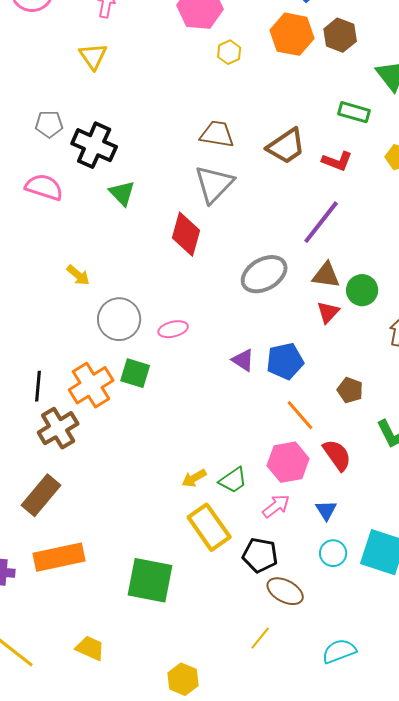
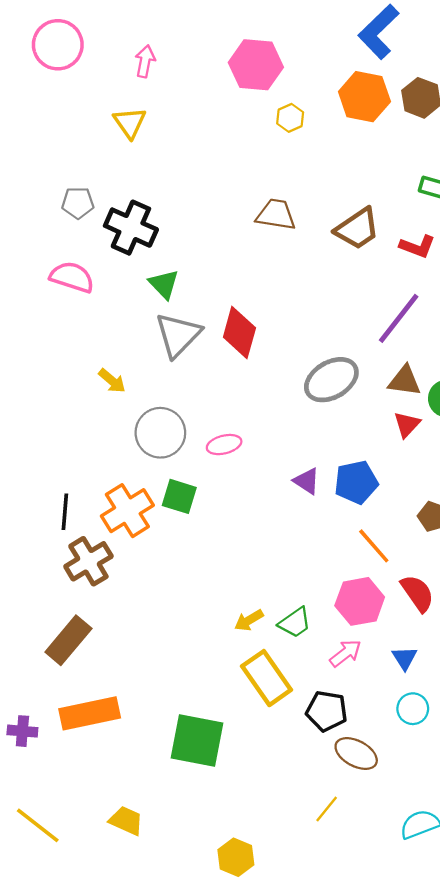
gray triangle: (214, 184) -> (178, 335), moved

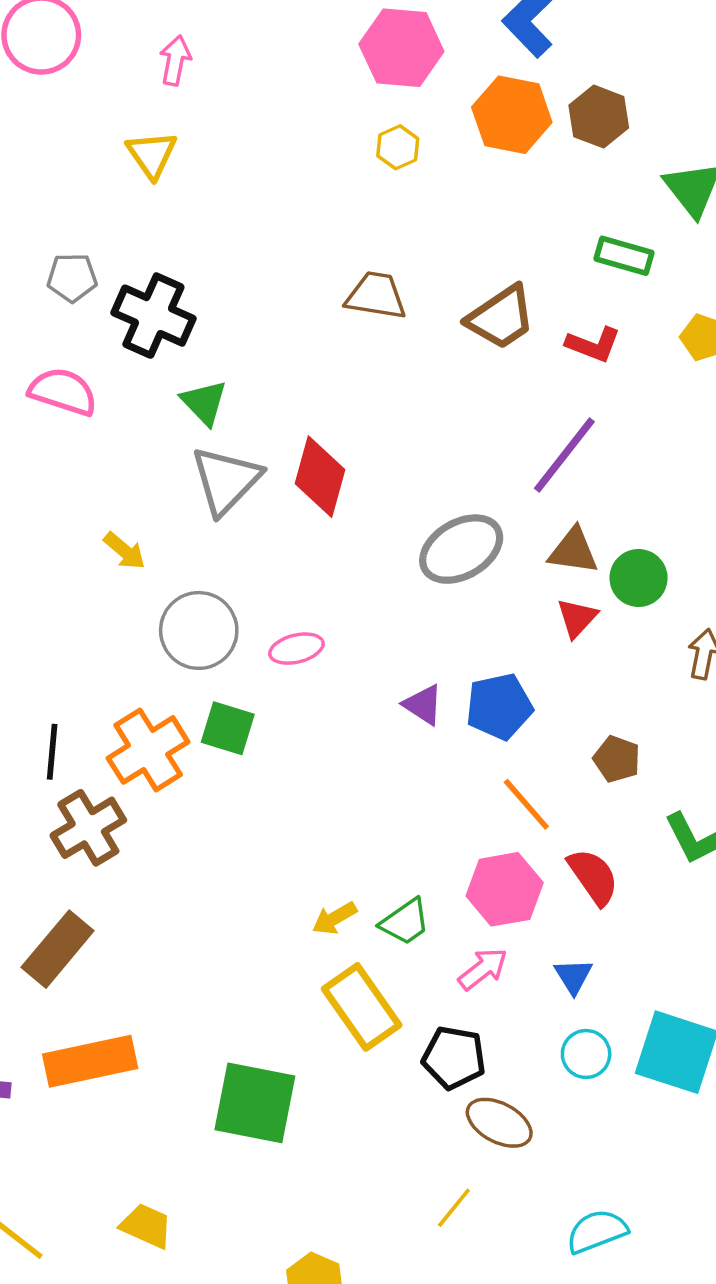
pink hexagon: (256, 65) -> (401, 48), moved

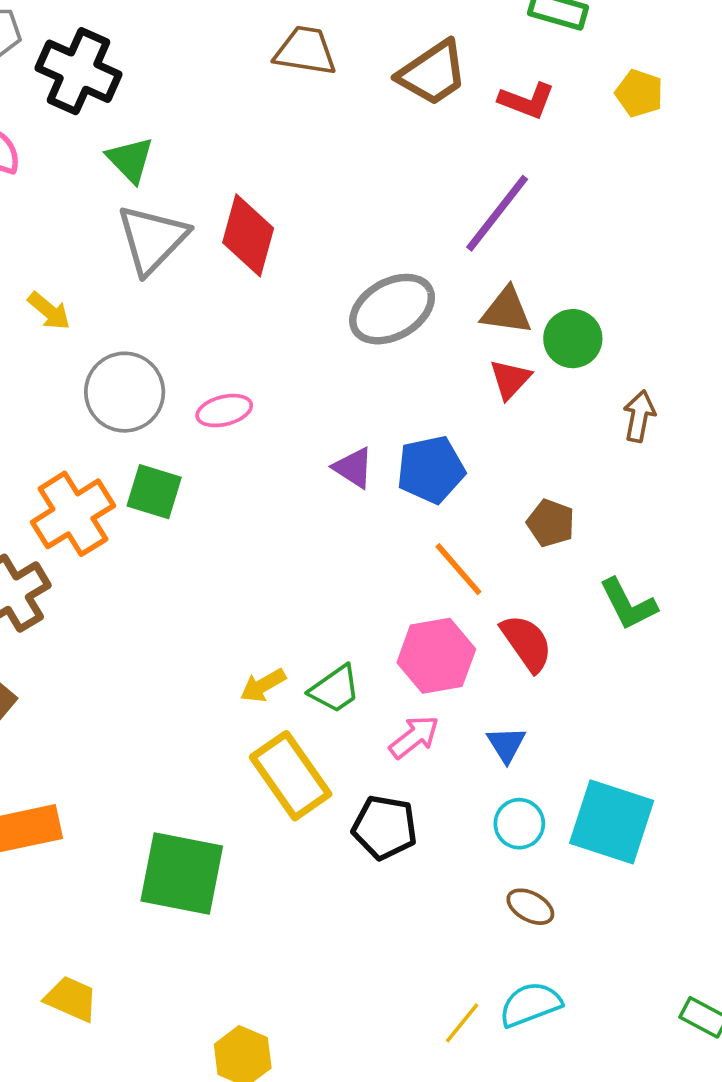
brown ellipse: (499, 1123) -> (530, 907), moved, size x0.7
yellow line: (454, 1208) -> (462, 1023), moved

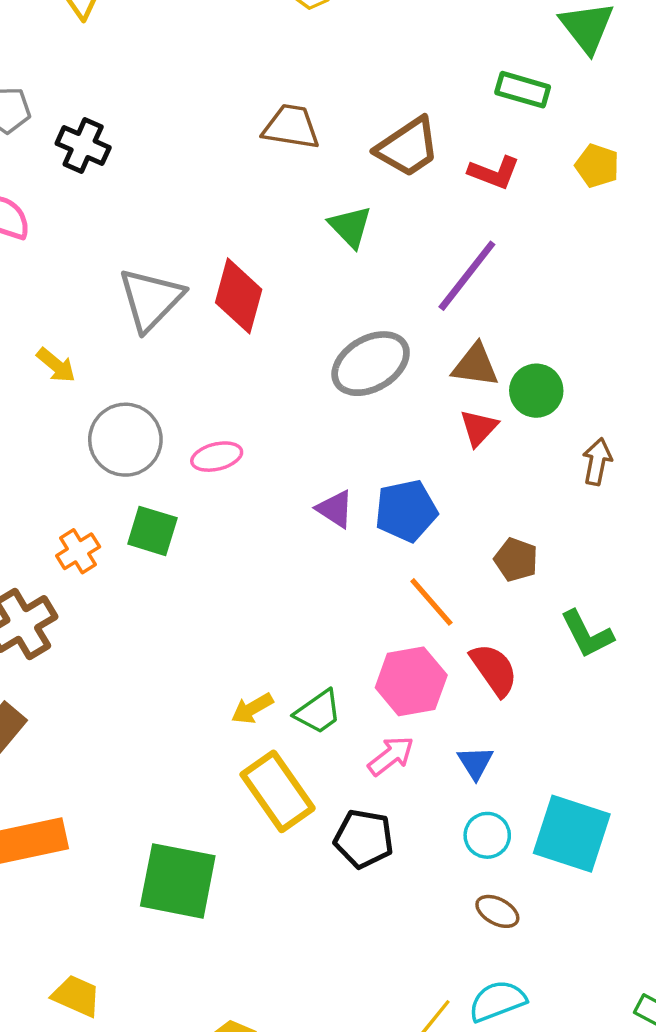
black cross: (78, 71) -> (83, 145), size x0.7
green triangle: (130, 160) -> (350, 227), moved
orange cross: (73, 514) -> (78, 551), size x0.6

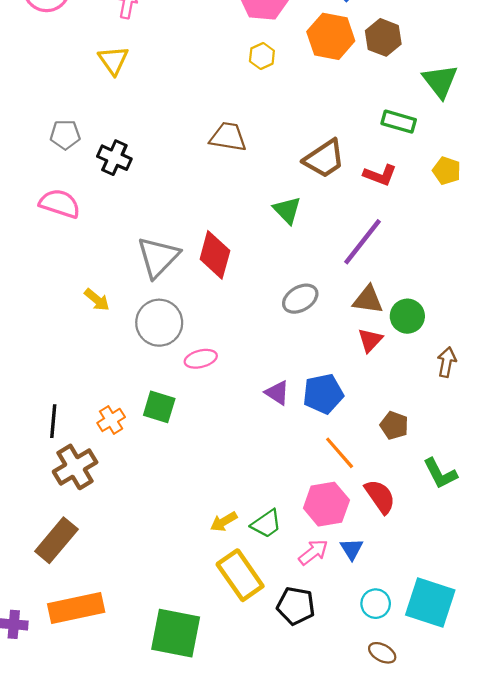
brown trapezoid: (291, 127) -> (228, 137), moved
gray ellipse: (371, 364) -> (300, 299), size x0.7
gray circle: (125, 440) -> (159, 323), moved
blue triangle: (475, 763) -> (352, 549), moved

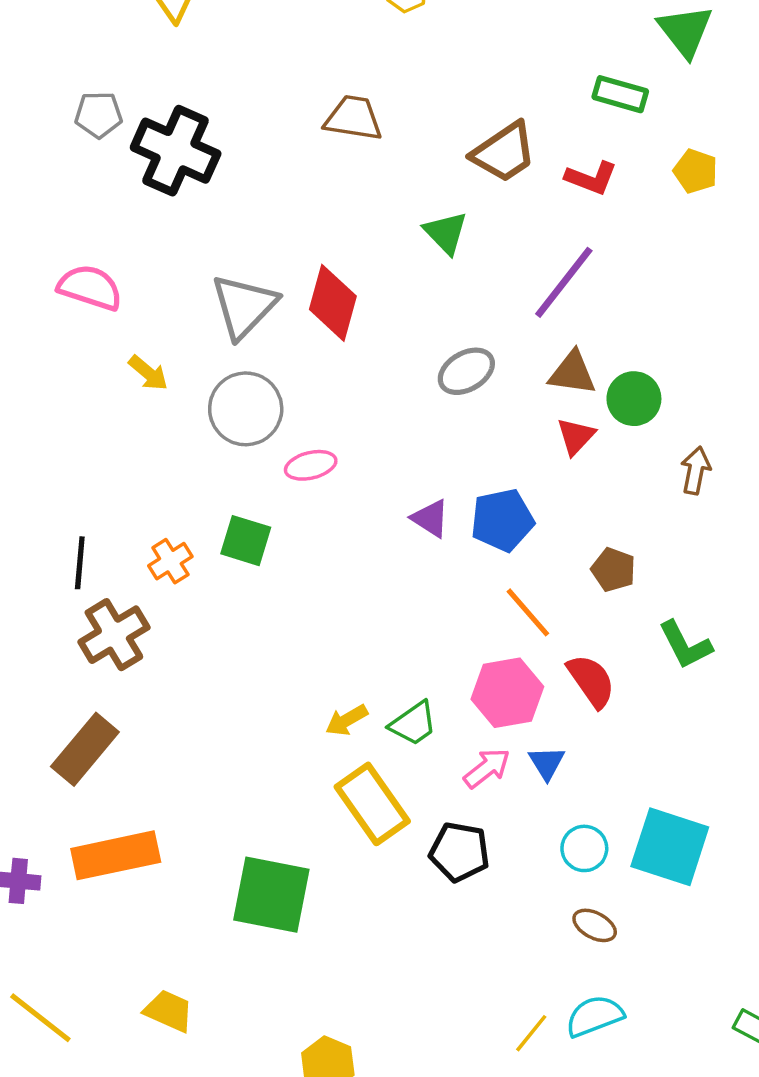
black cross: (114, 158) -> (176, 151), size x1.6
pink semicircle: (60, 204) -> (90, 287), moved

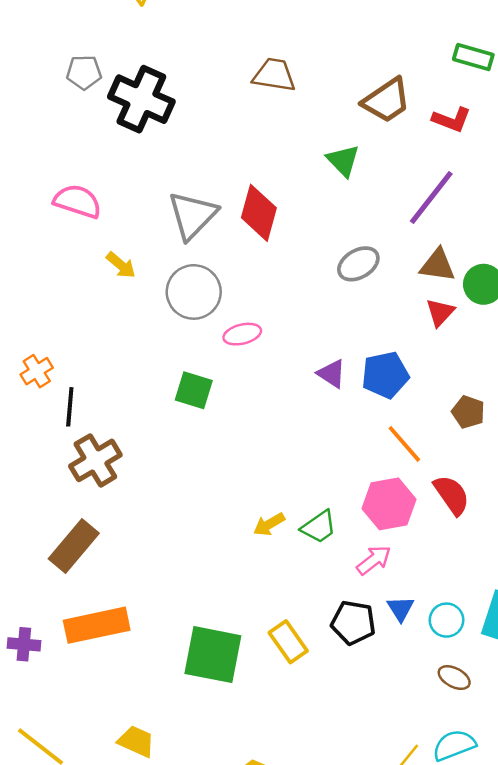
orange cross: (170, 561) -> (37, 371), moved
blue triangle: (547, 763) -> (401, 609), moved
yellow rectangle: (372, 804) -> (288, 642), moved, size x0.7

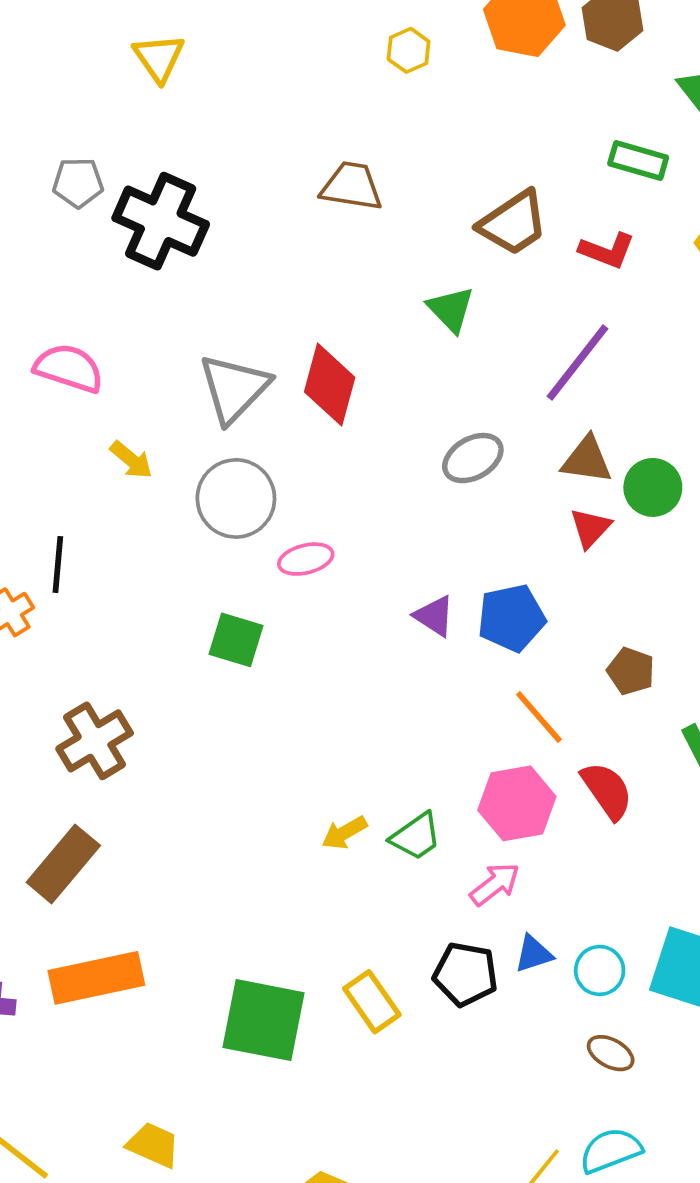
black line: (70, 407) -> (58, 565), moved
blue triangle: (401, 609) -> (533, 954), turned 44

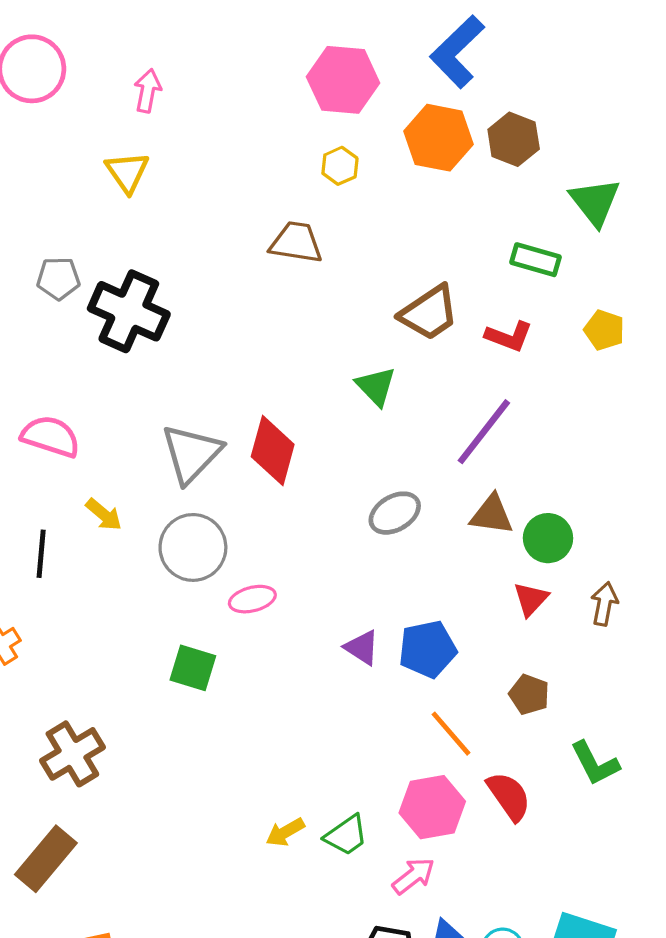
brown trapezoid: (352, 186) -> (296, 242), moved
red triangle: (590, 528) -> (531, 599), moved
black line: (58, 565) -> (41, 554), moved

